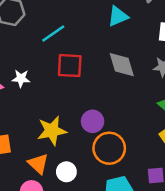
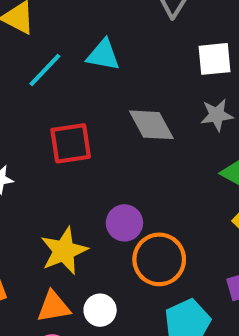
cyan triangle: (118, 16) -> (103, 55), moved, turned 45
cyan line: (53, 34) -> (45, 70), moved
orange triangle: (38, 164) -> (54, 307), turned -40

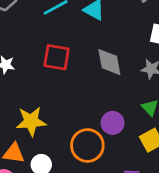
purple circle: (124, 223) -> (113, 123), moved

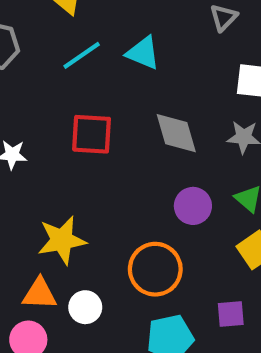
purple circle: (113, 123) -> (193, 206), moved

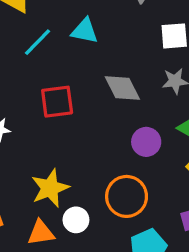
white circle: (85, 307) -> (76, 220), moved

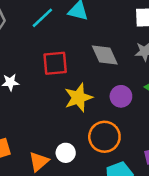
yellow star: (50, 188) -> (78, 98), moved
orange triangle: (41, 233) -> (39, 161), turned -35

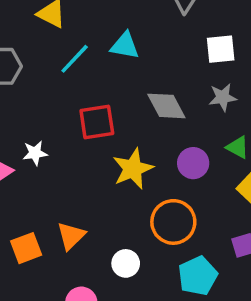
white circle: (66, 153) -> (126, 263), moved
orange triangle: (39, 161) -> (71, 236), moved

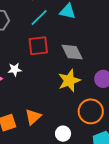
gray diamond: (166, 106) -> (72, 52), moved
red square: (97, 122) -> (38, 46), moved

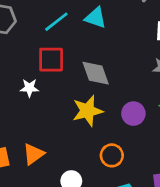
white star: (15, 70) -> (29, 88), moved
orange circle: (91, 111) -> (112, 155), size x0.7

